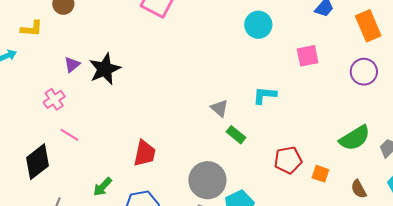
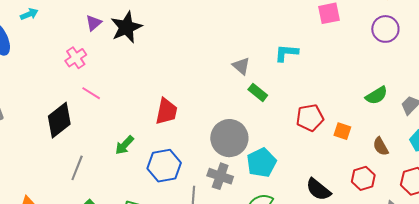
green semicircle: (355, 138) -> (376, 95), size x0.7

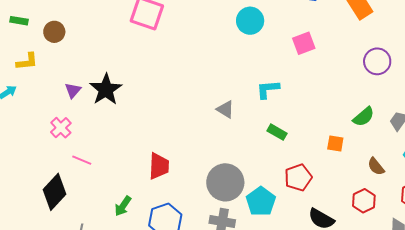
purple circle: (385, 29) -> (377, 61), moved
green rectangle: (258, 92) -> (277, 132), moved
red pentagon: (310, 118) -> (298, 177), moved
orange square: (342, 131) -> (335, 143), moved

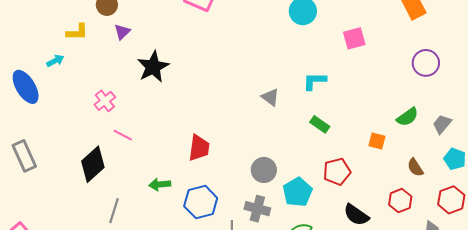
purple triangle: (73, 90) -> (122, 32), moved
gray circle: (225, 182) -> (264, 170), size x0.7
green arrow: (123, 206) -> (160, 184), turned 45

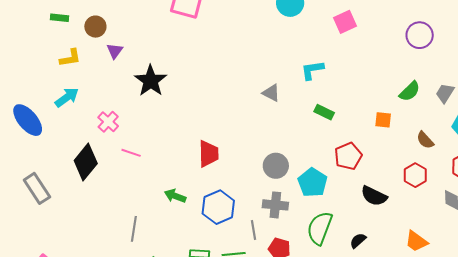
cyan arrow: (55, 61) -> (67, 97), moved, size x1.4
black diamond: (93, 164) -> (86, 162), moved
green arrow: (160, 184) -> (175, 196), turned 35

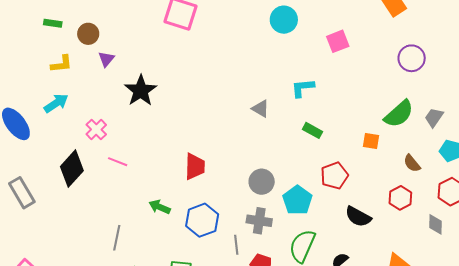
green semicircle: (410, 91) -> (399, 114), size x1.4

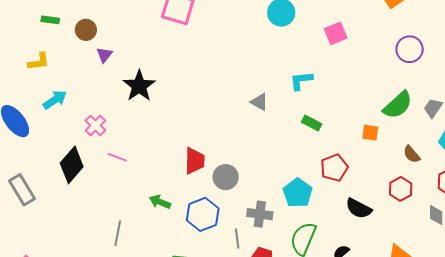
yellow L-shape: (61, 64) -> (39, 62), moved
gray circle: (262, 182) -> (226, 177), moved

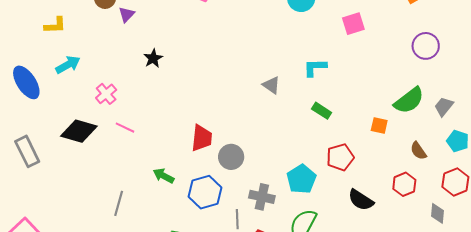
purple triangle: (104, 55) -> (127, 15), moved
black star: (139, 86) -> (153, 58), size x0.6
black diamond: (72, 165) -> (79, 131), turned 60

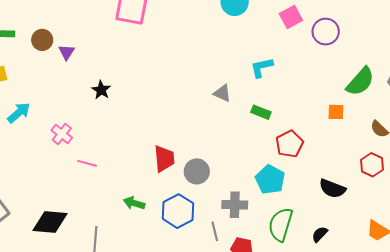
purple circle: (426, 46) -> (326, 32), moved
green rectangle: (322, 111) -> (261, 112), moved
black diamond: (79, 131) -> (50, 222), moved
red pentagon: (340, 157) -> (290, 144), moved

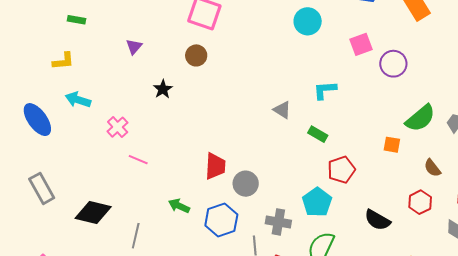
brown circle: (42, 40) -> (196, 55), moved
cyan arrow: (19, 113) -> (78, 100), turned -130

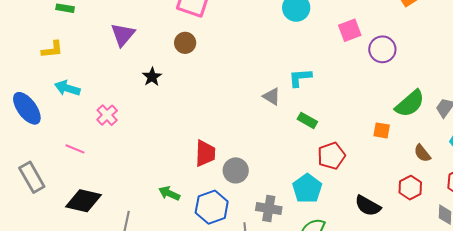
purple triangle: (134, 47) -> (123, 35), size x1.5
cyan L-shape: (325, 90) -> (300, 78), moved
pink line: (138, 160) -> (75, 149), moved

